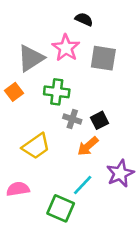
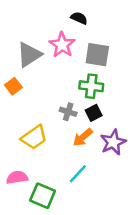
green cross: (57, 92) -> (91, 86), moved
purple star: (120, 173) -> (113, 142), moved
green square: (61, 208) -> (43, 196), moved

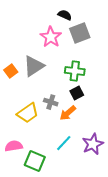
gray triangle: (29, 55) -> (34, 66), moved
gray square: (97, 55) -> (80, 33), moved, turned -30
gray cross: (68, 112) -> (51, 102), moved
purple star: (113, 142) -> (93, 144), moved

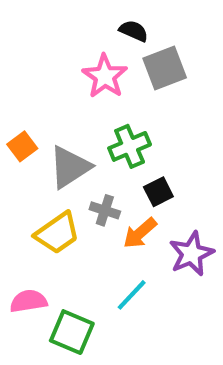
gray triangle: (34, 66) -> (70, 167), moved
green cross: (75, 71) -> (130, 146), moved, turned -30
purple star: (93, 144) -> (191, 254), moved

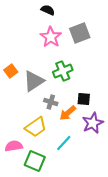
black semicircle: (134, 31) -> (48, 10), moved
black square: (158, 192) -> (84, 99), moved, turned 32
yellow trapezoid: (57, 233) -> (36, 127), moved

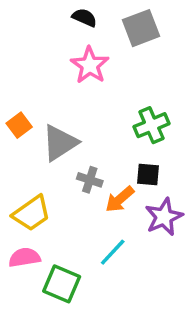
gray square: (80, 33) -> (141, 28), moved
green cross: (63, 71) -> (152, 125), moved
yellow trapezoid: (36, 127) -> (32, 213), moved

